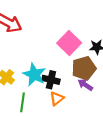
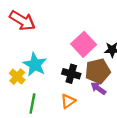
cyan star: (34, 75) -> (35, 65), moved
black cross: (51, 80) -> (71, 74), moved

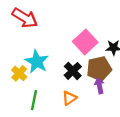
black cross: (71, 74) -> (73, 71), turned 30
purple arrow: (98, 88) -> (99, 86), turned 42

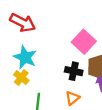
cyan star: (37, 62) -> (25, 57), moved
black cross: (73, 71) -> (74, 71), turned -30

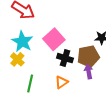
pink square: (84, 42) -> (54, 39), moved

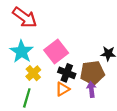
yellow cross: (17, 59) -> (33, 73), moved
orange triangle: (62, 82) -> (62, 89), moved

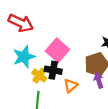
cyan star: (22, 52) -> (24, 57), turned 30
black cross: (67, 73) -> (53, 70), moved

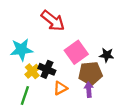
red arrow: (21, 23) -> (53, 21), moved
pink square: (57, 50) -> (76, 52), moved

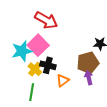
pink square: (76, 52) -> (38, 45), moved

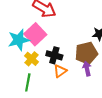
black cross: (48, 65) -> (54, 55), moved

